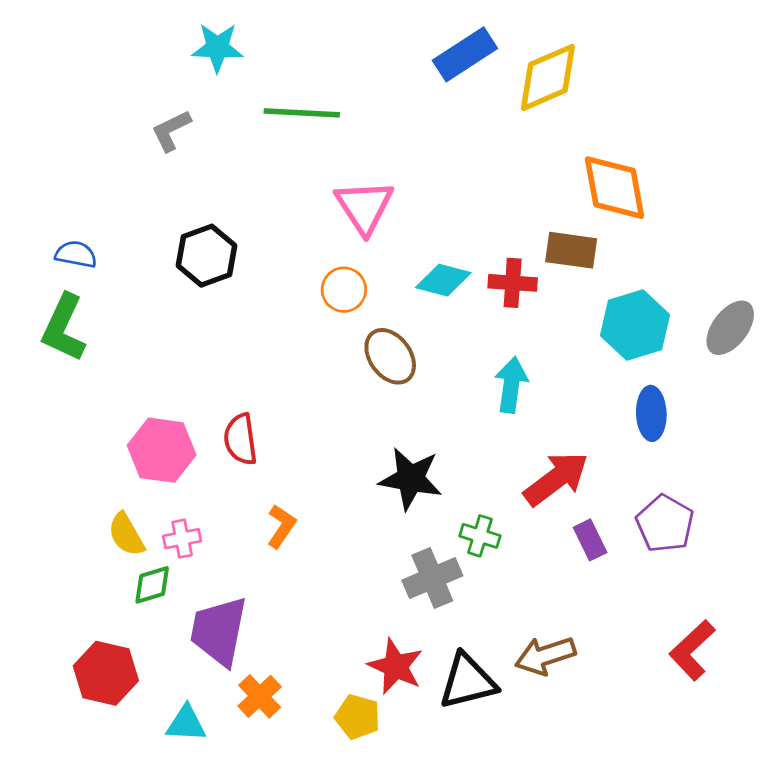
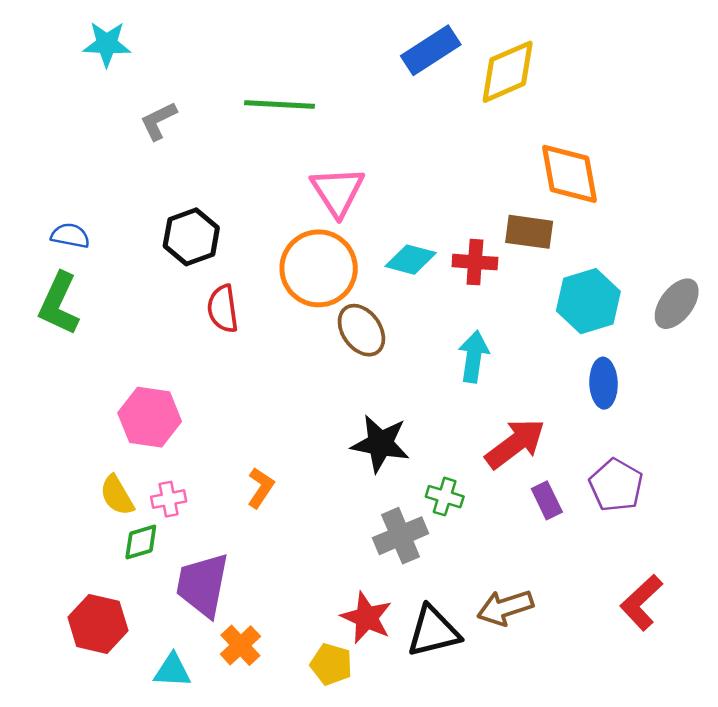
cyan star: (217, 48) -> (107, 44), moved
orange circle: (344, 290) -> (319, 268), size x1.8
red semicircle: (241, 439) -> (223, 309), moved

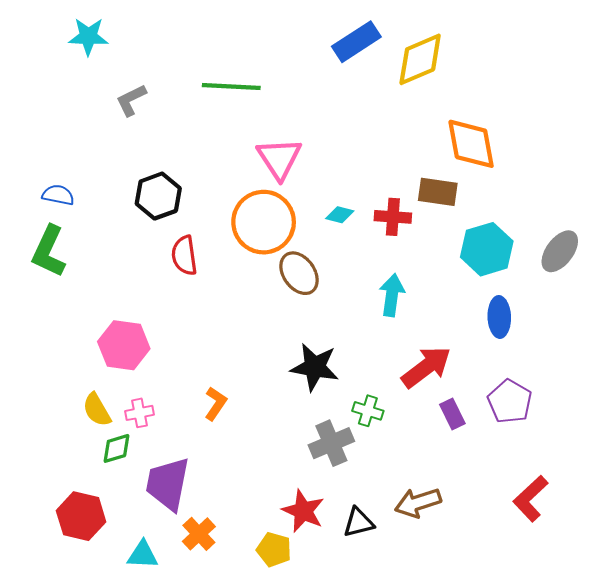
cyan diamond: (411, 260) -> (340, 215), size x0.7
black triangle: (433, 631) -> (358, 522), size x0.7

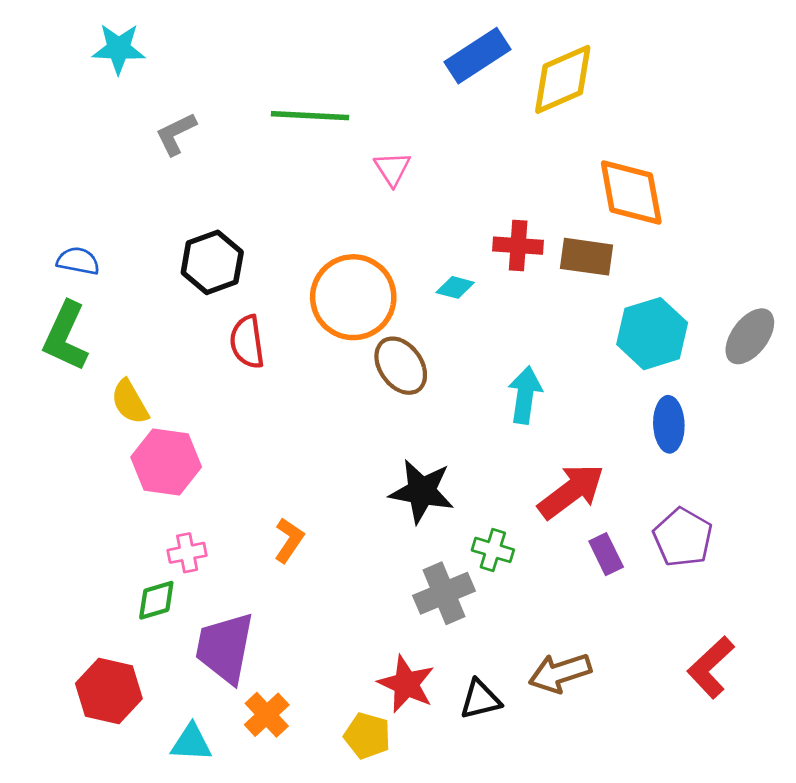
pink triangle: (279, 158) -> (392, 169), moved, size x0.6
red cross: (393, 217) -> (518, 246), moved
yellow semicircle: (97, 410) -> (130, 402), moved

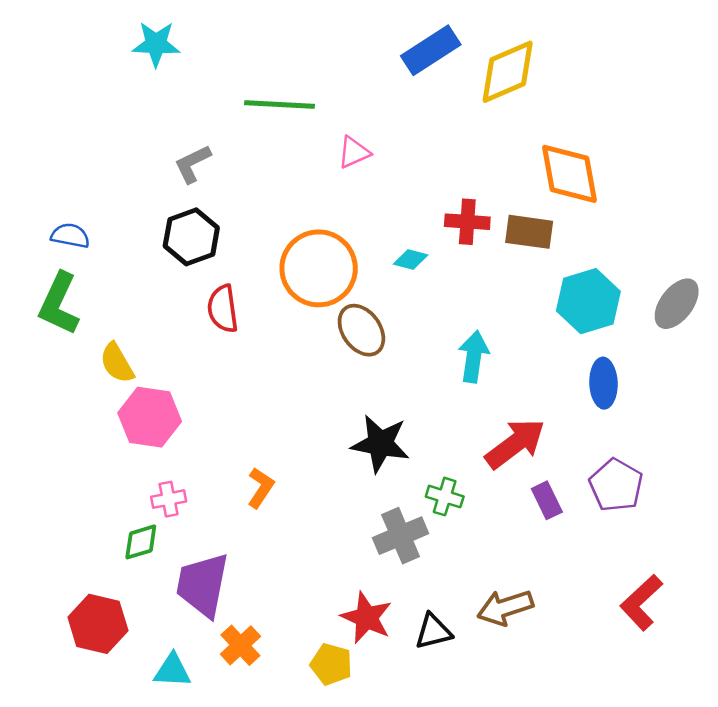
cyan star: (119, 49) -> (156, 44), moved
gray L-shape: (176, 134) -> (193, 164), moved
pink triangle: (392, 169) -> (354, 152), turned 39

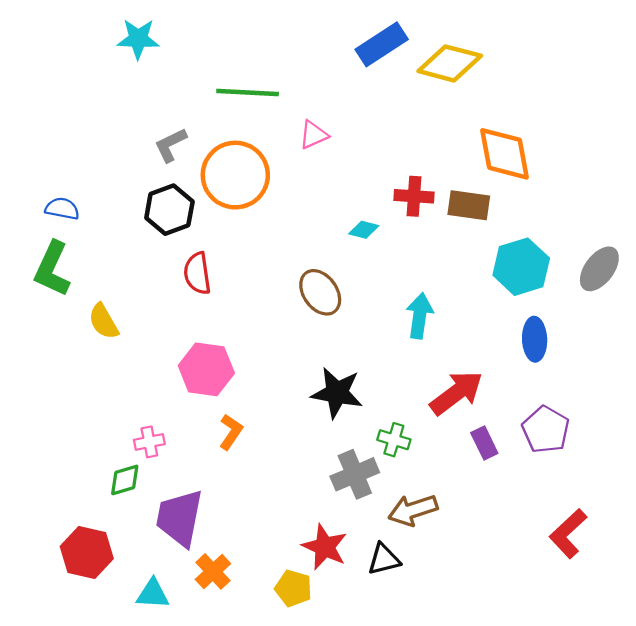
yellow diamond: (508, 72) -> (450, 63), turned 38
orange circle: (319, 268) -> (235, 175), moved
pink hexagon: (150, 417) -> (206, 369), moved
brown arrow: (505, 607) -> (413, 510), moved

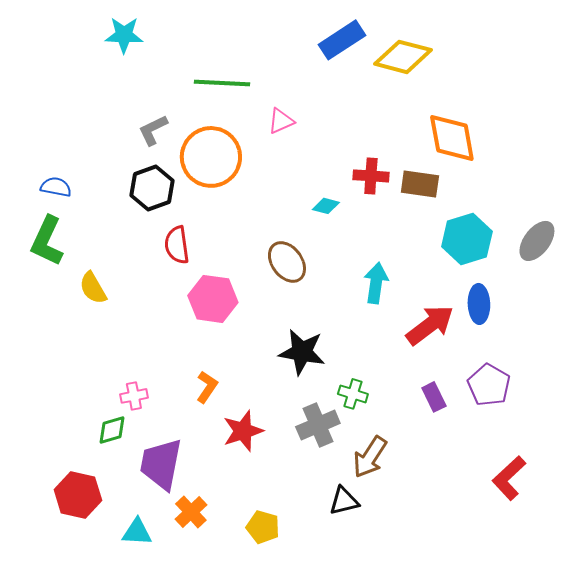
pink hexagon: (206, 369) -> (213, 299), moved
red arrow: (456, 393) -> (430, 325), moved
brown arrow: (413, 510) -> (370, 457), turned -39
red star: (325, 547) -> (243, 431), moved, turned 30

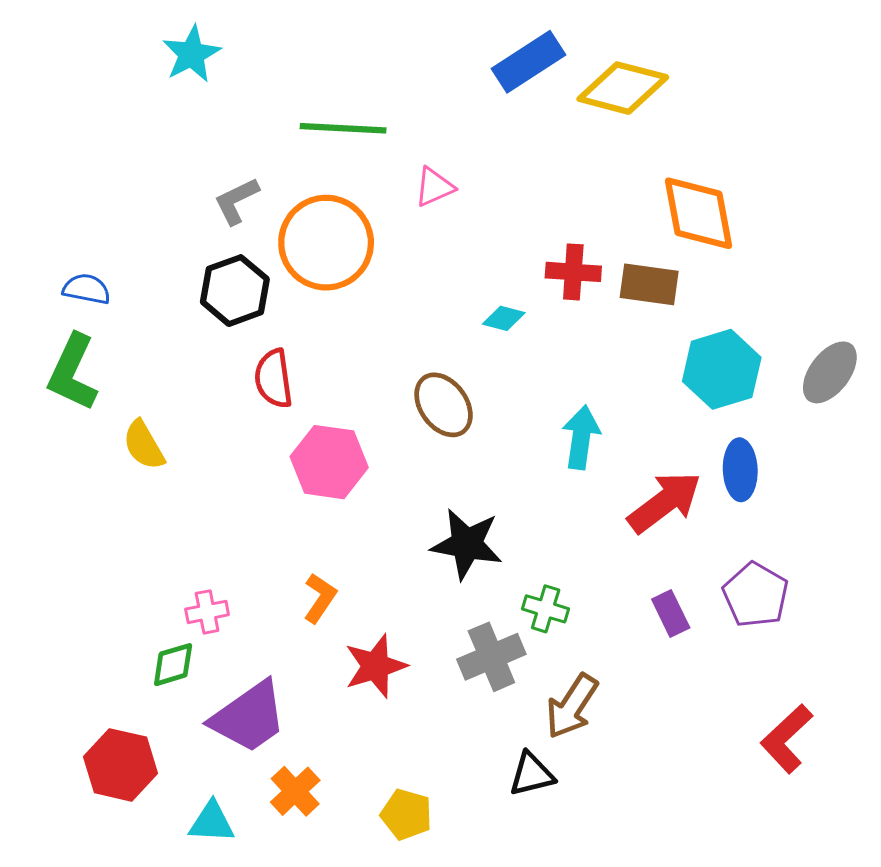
cyan star: (124, 35) -> (192, 54), turned -30
purple trapezoid: (161, 464) -> (249, 717), turned -136

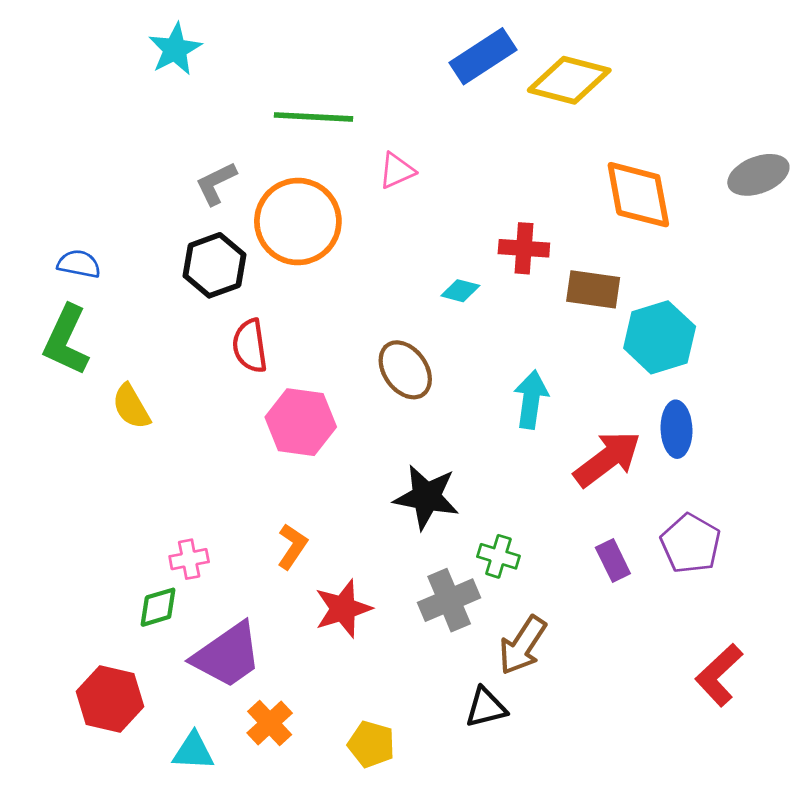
brown rectangle: (649, 284) -> (593, 289), moved
gray ellipse: (830, 372) -> (758, 175), moved, turned 32

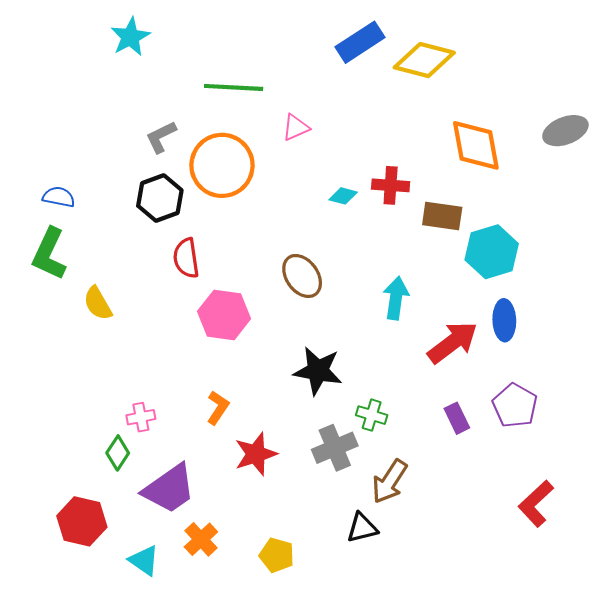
cyan diamond: (460, 291) -> (343, 196), moved
green diamond: (158, 607) -> (118, 453), turned -40
cyan triangle: (193, 751) -> (144, 560), turned 32

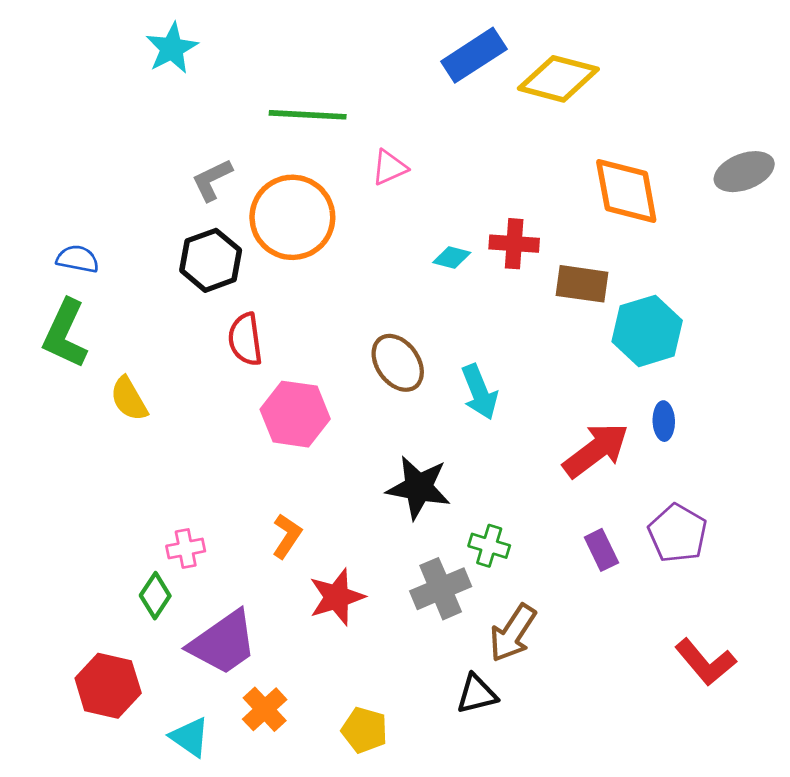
cyan arrow: (396, 298) -> (479, 392), moved, turned 150
blue ellipse: (504, 320) -> (664, 421), size x0.7
red L-shape: (536, 504) -> (705, 662), turned -87

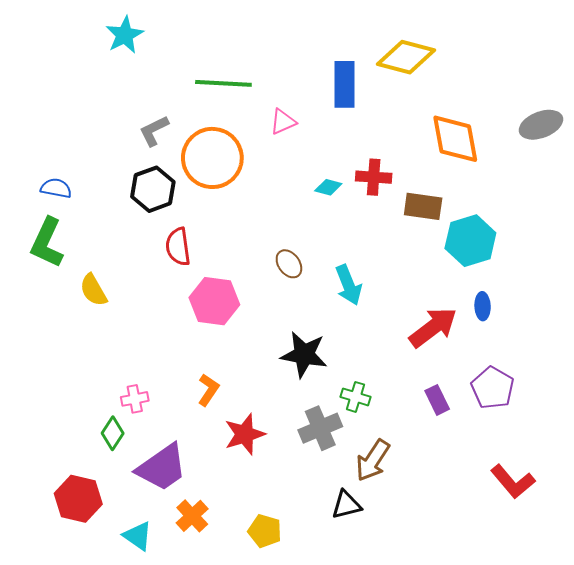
blue rectangle: (474, 55) -> (344, 84), moved, turned -57
brown ellipse: (398, 363) -> (289, 264), size x0.7

